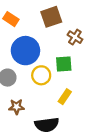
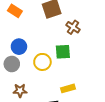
blue circle: (25, 51) -> (19, 47), moved, size x0.6
yellow rectangle: (65, 97) -> (68, 88), moved, turned 40

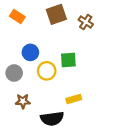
brown cross: (73, 27) -> (86, 22), moved
blue circle: (19, 47) -> (30, 52), moved

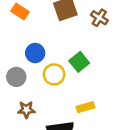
green square: (68, 60) -> (79, 62), turned -35

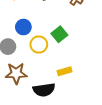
brown star: (26, 110) -> (16, 73), size x1.5

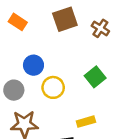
green square: (59, 34) -> (95, 77), moved

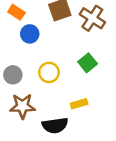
brown cross: (100, 28) -> (92, 18), size x1.5
blue circle: (33, 65) -> (30, 34), moved

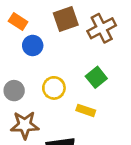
brown cross: (92, 18) -> (102, 28), turned 30
yellow rectangle: (79, 104) -> (86, 110), moved, turned 35

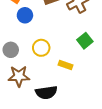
green square: (96, 77) -> (85, 41), moved

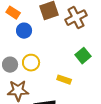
yellow circle: (41, 48) -> (31, 63), moved

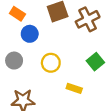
yellow circle: (31, 63) -> (51, 63), moved
gray circle: (10, 65) -> (14, 61), moved

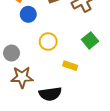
gray circle: (14, 61) -> (12, 53), moved

